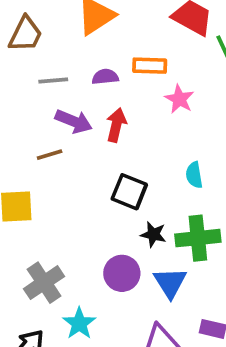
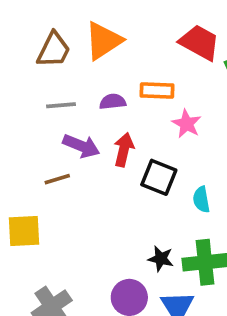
brown trapezoid: (25, 34) -> (54, 50), moved
black square: (129, 192) -> (159, 177), moved

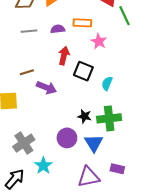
purple arrow: (81, 146) -> (46, 88), moved
cyan semicircle: (201, 200) -> (107, 83), turned 32

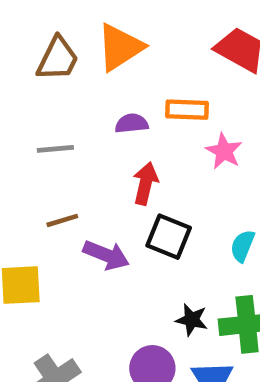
gray line: (29, 31) -> (55, 149), moved
black square: (83, 71) -> (169, 237), moved

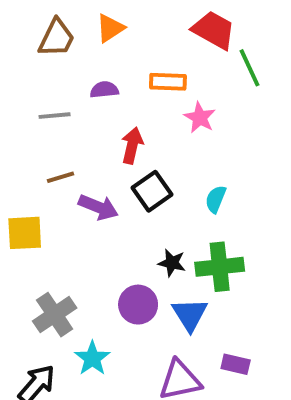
orange triangle: (120, 47) -> (110, 28), size x0.7
purple semicircle: (132, 123) -> (104, 90), moved
black square: (169, 237) -> (152, 191), turned 33

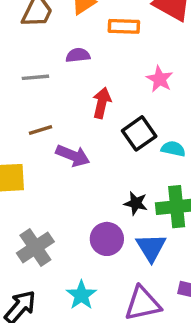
orange rectangle: (168, 82) -> (124, 26), moved
black square: (152, 191) -> (139, 133), moved
cyan semicircle: (216, 199) -> (173, 149), turned 80
cyan star: (92, 358) -> (81, 295), moved

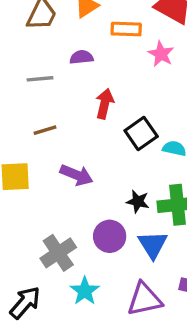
pink star: (160, 79) -> (161, 54), moved
purple arrow: (73, 156) -> (76, 175), moved
gray cross: (35, 247) -> (58, 253), moved

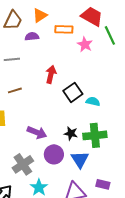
purple semicircle: (81, 57) -> (32, 36), moved
purple arrow: (76, 175) -> (37, 132), moved

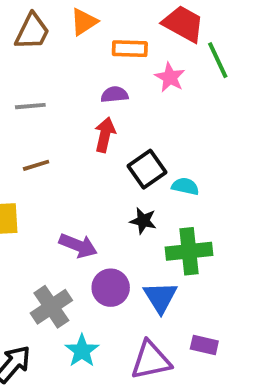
purple semicircle: (32, 36) -> (114, 95), moved
black star: (71, 133) -> (143, 221), moved

